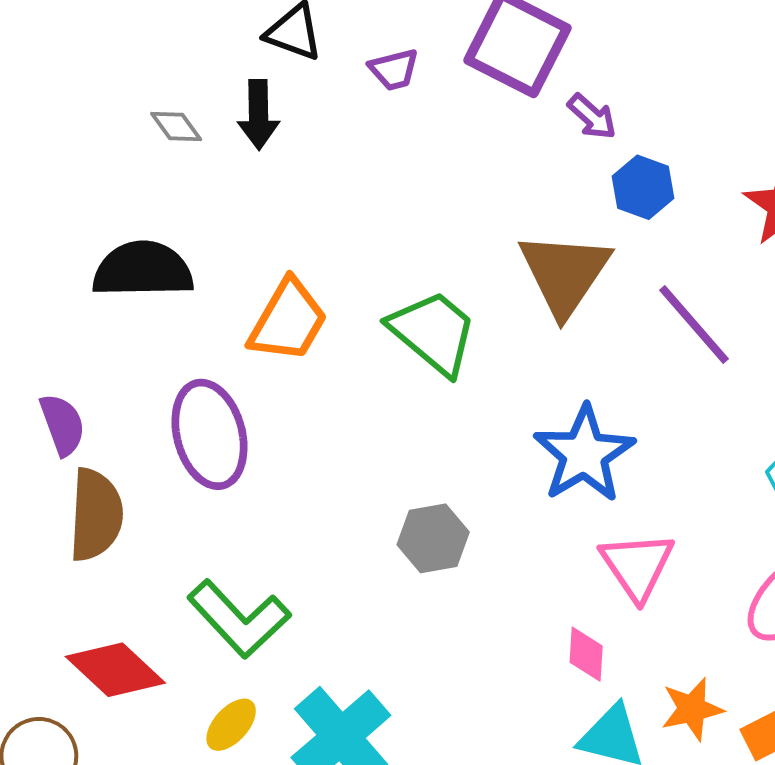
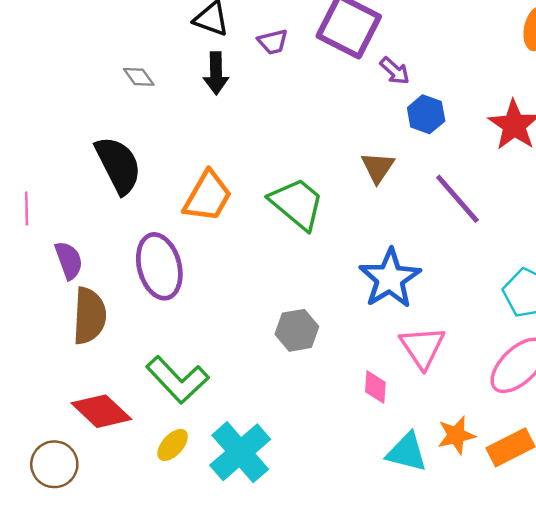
black arrow: (259, 115) -> (216, 73), moved
black semicircle: (143, 270) -> (118, 165), turned 64
brown triangle: (565, 274) -> (378, 167), size x0.6
pink diamond: (586, 654) -> (375, 387), moved

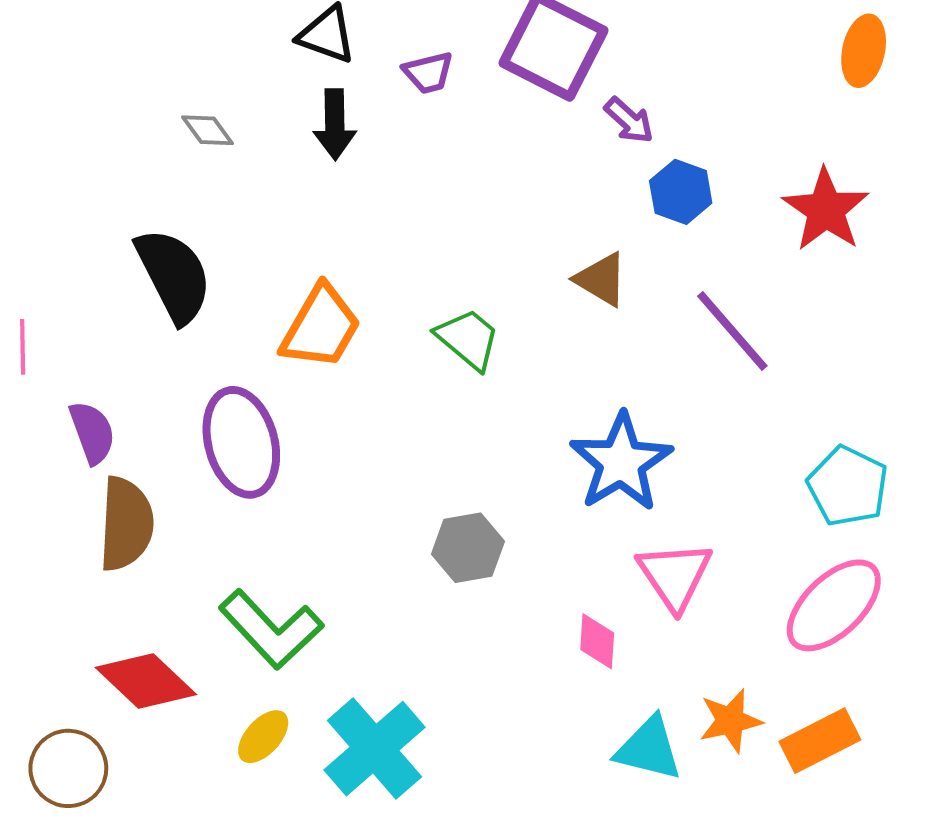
brown triangle: (378, 167) -> (601, 279), turned -33
green trapezoid: (297, 204) -> (468, 339), size x0.7

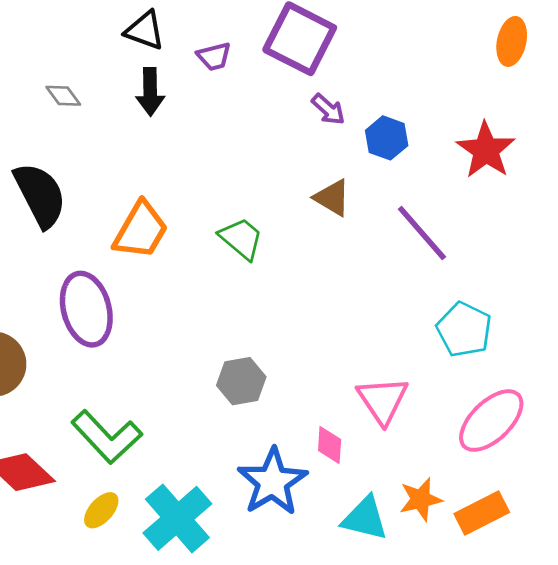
purple arrow: (629, 120) -> (328, 109), moved
blue star: (621, 462) -> (272, 482), moved
cyan pentagon: (848, 486) -> (464, 330), moved

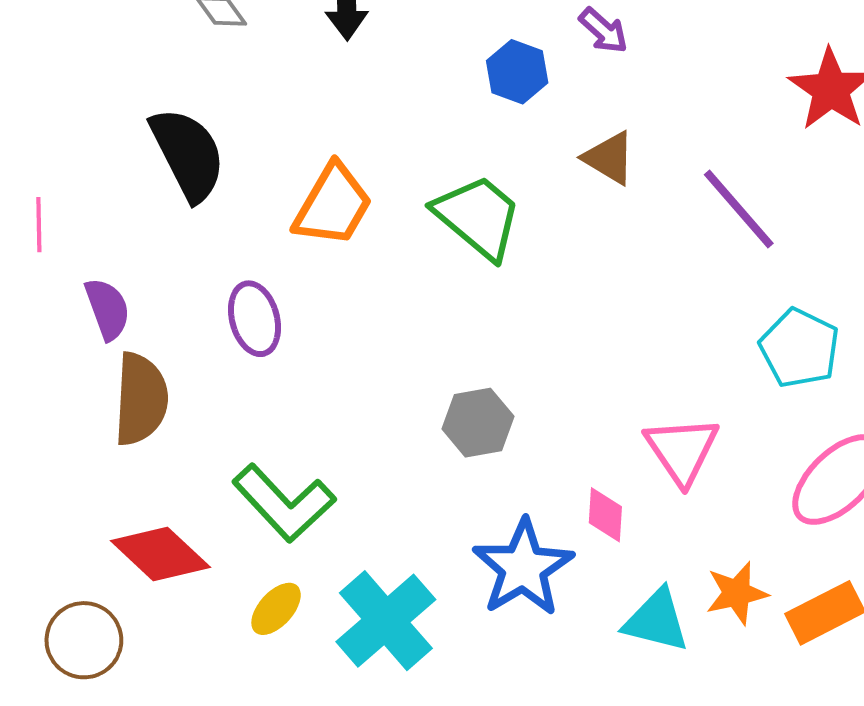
blue hexagon: (387, 138) -> (517, 72), moved
green trapezoid: (241, 238) -> (478, 217), size x1.4
purple ellipse: (86, 309) -> (254, 319), size x0.7

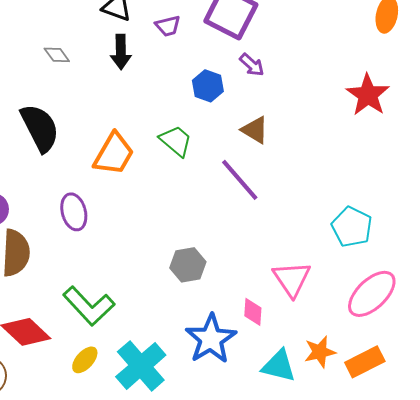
purple line: (739, 209) -> (240, 180), moved
green trapezoid: (478, 217) -> (176, 141), moved, size x0.7

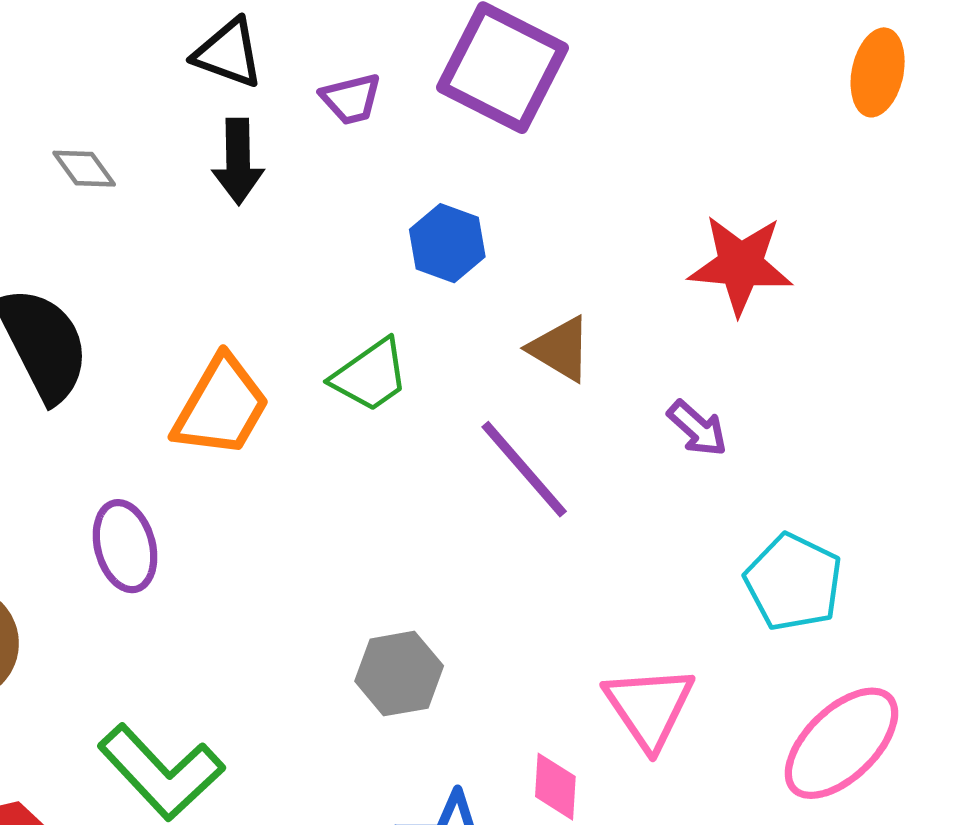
purple arrow: (252, 65) -> (697, 428), moved
red star: (368, 95) -> (741, 265), moved, turned -30
green trapezoid: (176, 141) -> (370, 375), turned 105

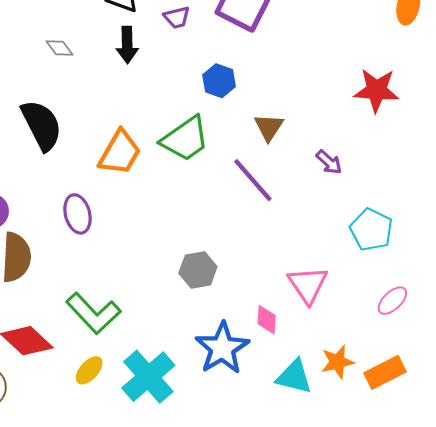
red star: (741, 265) -> (377, 90), moved
brown triangle: (560, 349) -> (269, 127), turned 32
green trapezoid: (370, 375) -> (185, 139), size x1.4
pink ellipse: (842, 743) -> (392, 301), size x0.6

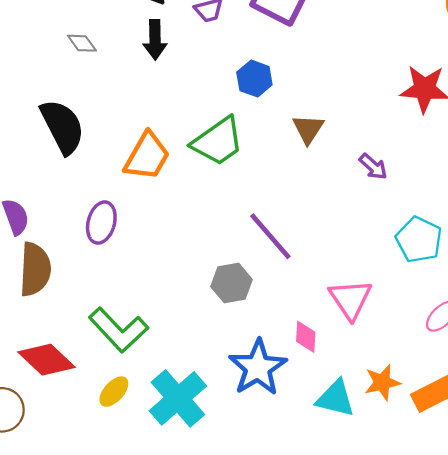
purple line: (253, 180) -> (270, 236), moved
purple ellipse: (78, 214) -> (101, 223), turned 30

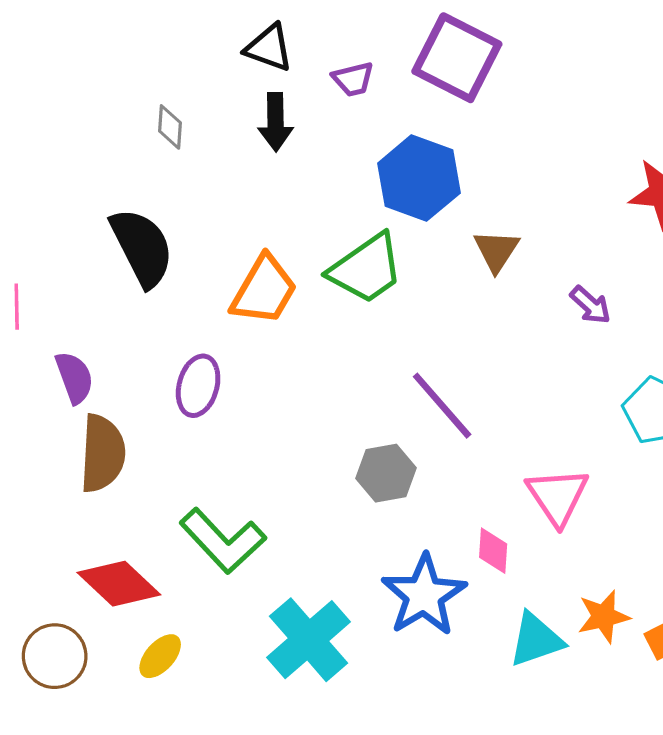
gray diamond: (82, 43) -> (170, 127), turned 40
blue hexagon: (254, 79) -> (419, 178), size x1.6
yellow ellipse: (114, 392) -> (160, 656), moved
cyan triangle: (335, 398) -> (536, 640), turned -33

